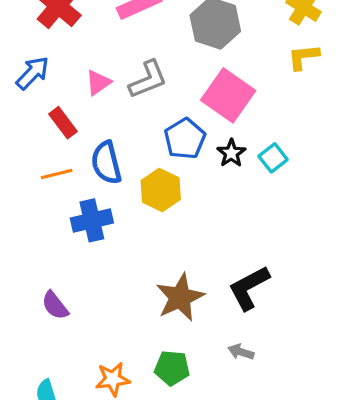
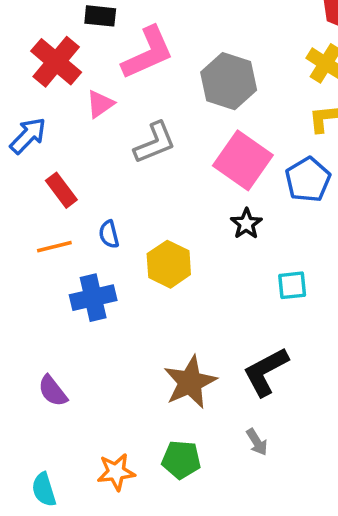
pink triangle: (98, 83) -> (100, 104), moved
blue pentagon: (185, 139) -> (308, 180), moved
cyan square: (273, 158) -> (292, 285), moved, turned 32
blue semicircle: (106, 163) -> (109, 234), size x0.6
gray arrow: (241, 352) -> (257, 442), turned -140

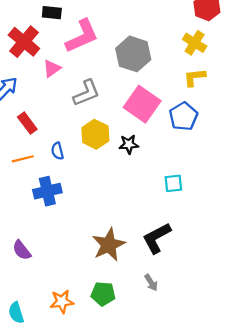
black star: (246, 224) -> (129, 144), moved, turned 30
yellow hexagon: (169, 264) -> (95, 134), moved

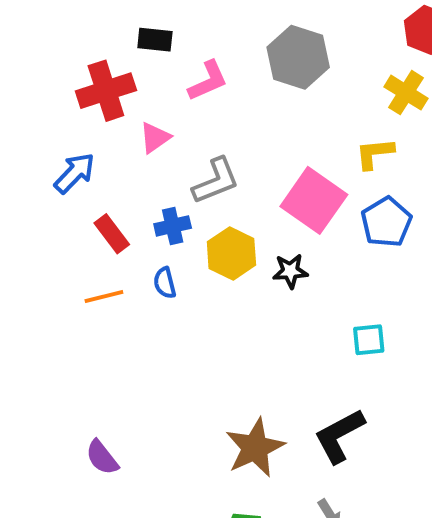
pink L-shape: (82, 36) -> (208, 81), size x0.7
red cross: (24, 42) -> (106, 91), turned 32
gray hexagon: (133, 54) -> (298, 57), moved
yellow L-shape: (195, 77) -> (375, 153), moved
blue cross: (47, 191) -> (173, 226), moved, size x0.7

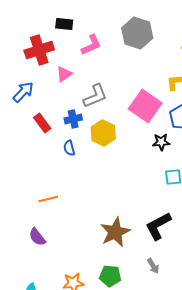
black star: (290, 271) -> (161, 142), moved
orange line: (104, 297) -> (48, 199), moved

